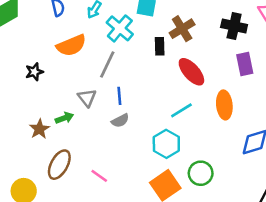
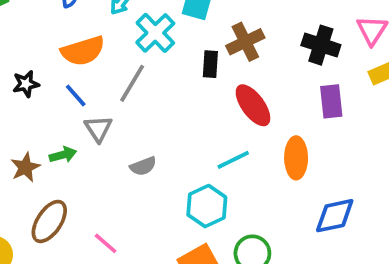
blue line: (119, 96) -> (76, 96), moved, turned -42

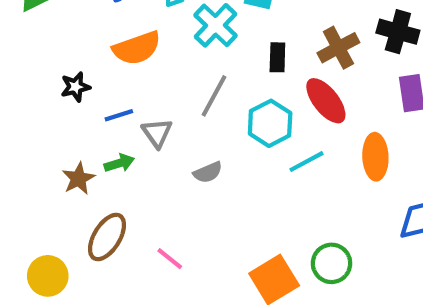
brown cross: (245, 42) -> (338, 48), moved
gray line: (132, 83) -> (214, 96), moved
blue line: (76, 96) -> (119, 115), moved, turned -64
cyan hexagon: (207, 206) -> (270, 123), moved

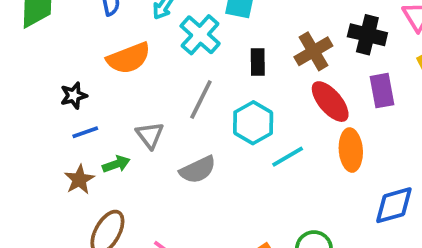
red ellipse: (326, 101) -> (330, 102), moved
blue line: (119, 115) -> (85, 132), moved
gray semicircle: (208, 172) -> (198, 170), size x1.4

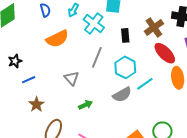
black star: (74, 96) -> (15, 61), moved
blue line: (85, 132) -> (29, 80), moved
green arrow: (116, 164) -> (85, 105), moved
gray semicircle: (198, 170) -> (122, 95), moved

